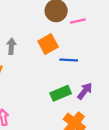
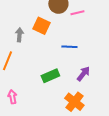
orange square: (48, 44) -> (41, 26), moved, turned -36
green rectangle: (61, 93) -> (50, 76), moved

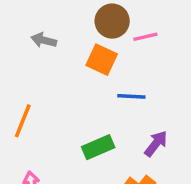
orange square: (41, 26) -> (102, 60), moved
gray arrow: (19, 35) -> (44, 40), moved, turned -80

